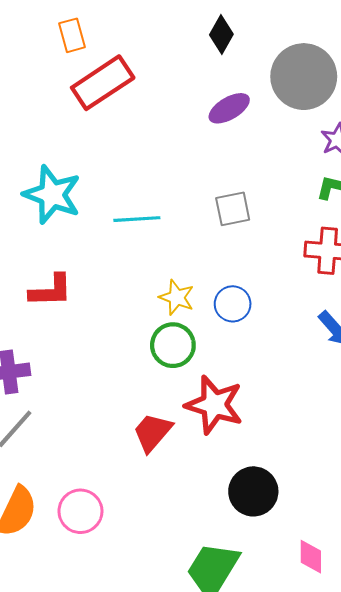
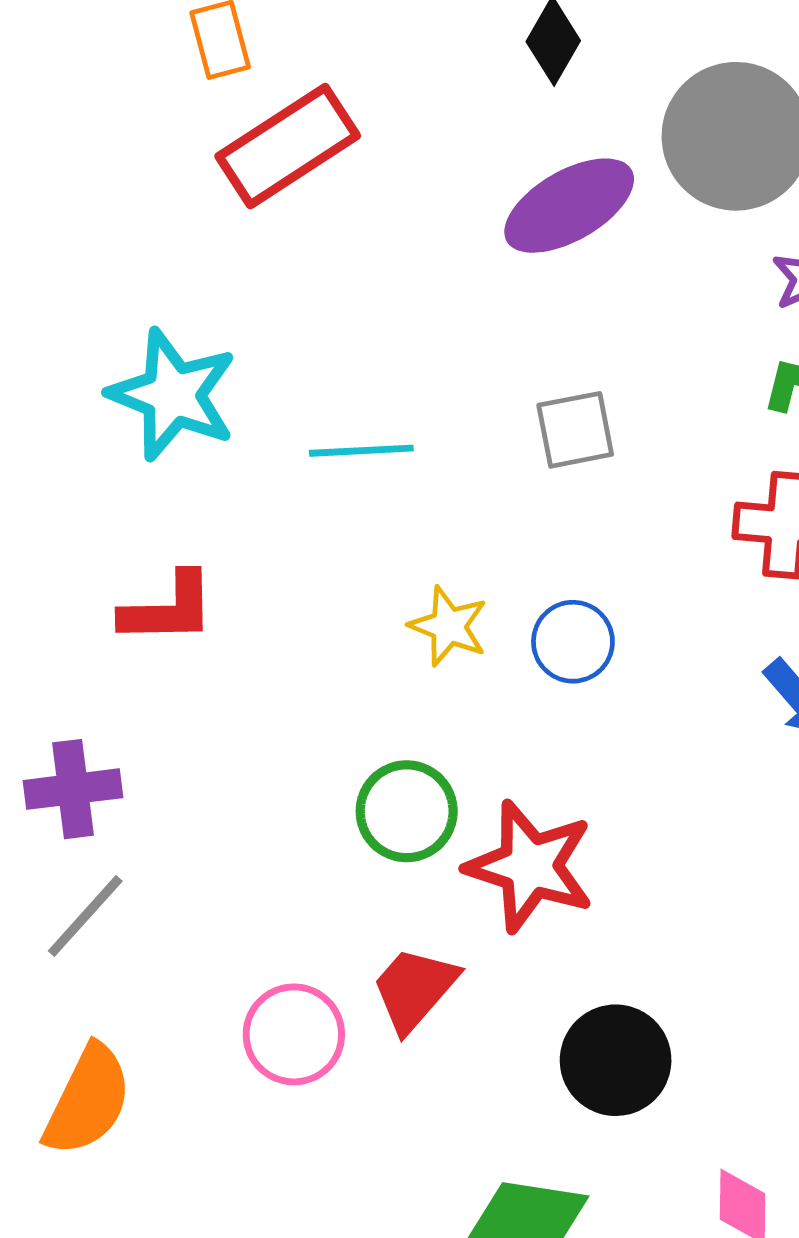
purple ellipse: (229, 108) -> (569, 206), size x1.4
green circle: (173, 345) -> (407, 811), moved
red trapezoid: (152, 432) -> (414, 989), moved
pink circle: (80, 511) -> (294, 1034), moved

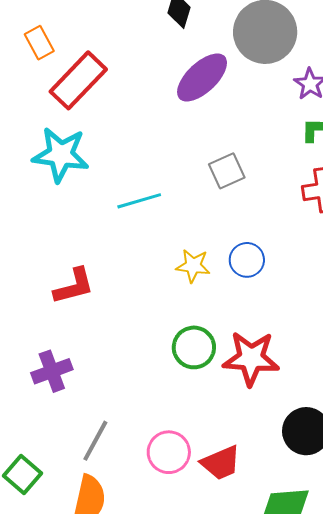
cyan star: (173, 395) -> (61, 155), moved
gray line: (85, 916) -> (95, 441), moved
red trapezoid: (414, 989) -> (221, 463), moved, turned -141

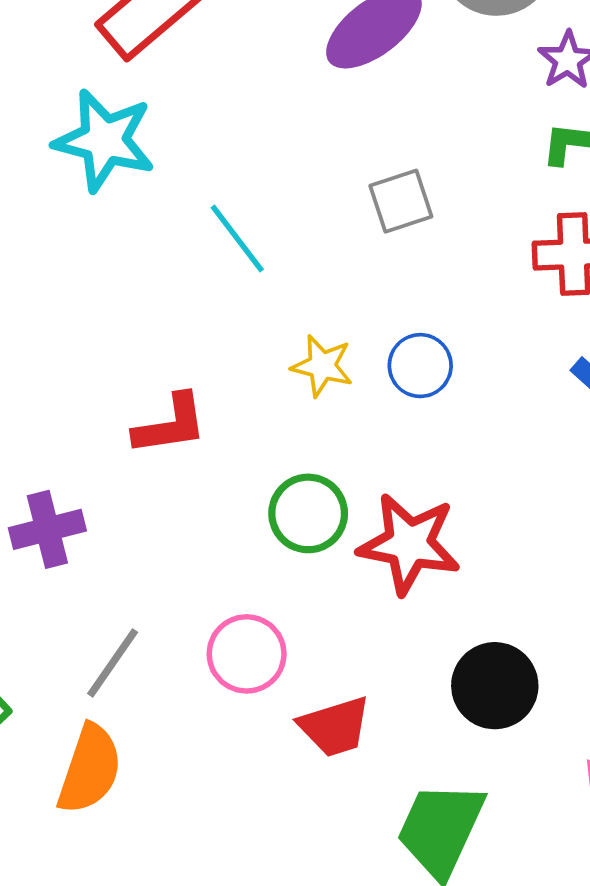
cyan line: (139, 201) -> (237, 239), turned 63
red L-shape: (74, 286) -> (170, 425), moved
pink circle: (169, 452) -> (247, 654), moved

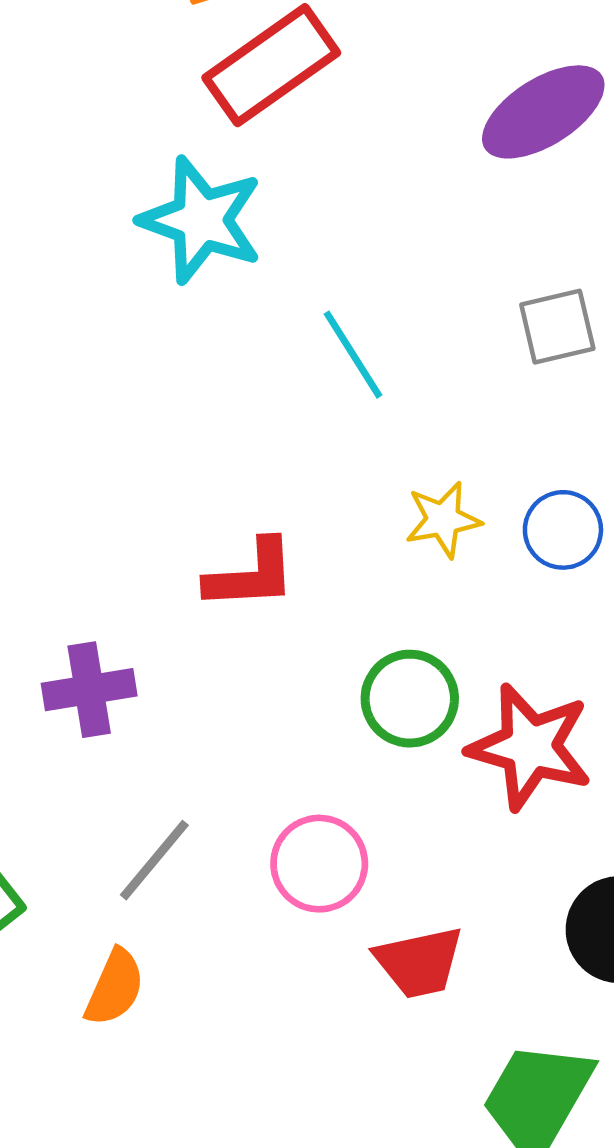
yellow star: (322, 366) -> (443, 520), turned -30
orange semicircle: (90, 769) -> (115, 987), size x0.7

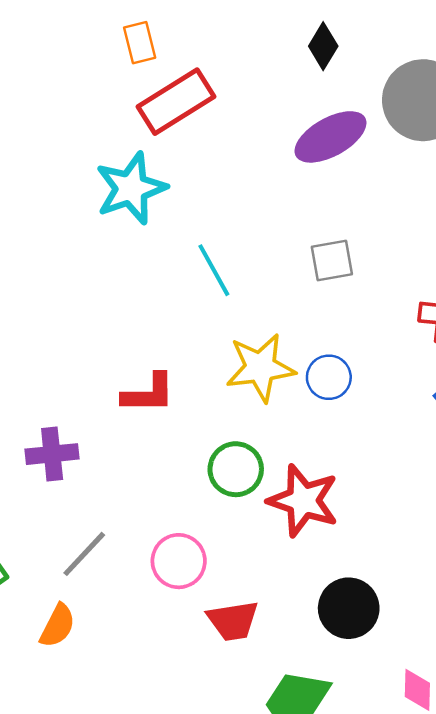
cyan star: (201, 220) -> (131, 188), turned 30
yellow star: (443, 520) -> (260, 368), size x1.6

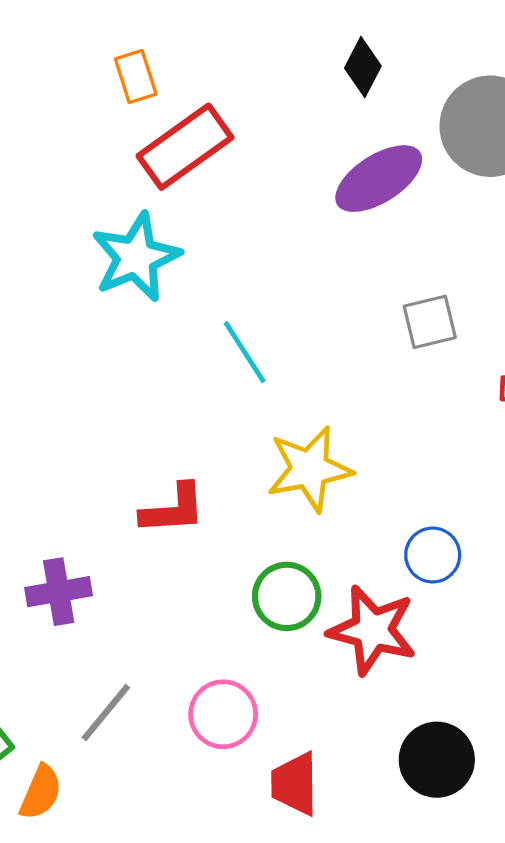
gray square: (332, 261) -> (430, 322), moved
blue circle: (329, 377) -> (433, 555), moved
red trapezoid: (233, 621) -> (295, 784), turned 102
orange semicircle: (58, 626) -> (41, 792), moved

